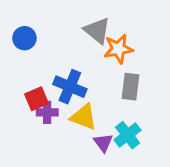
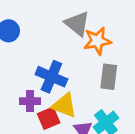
red square: (37, 99) -> (49, 118), moved

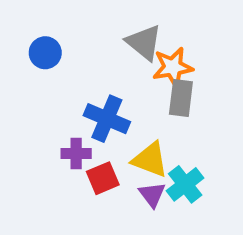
gray rectangle: (109, 77) -> (181, 98), moved
yellow triangle: (64, 105) -> (150, 160), moved

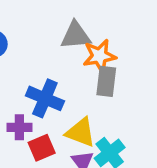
gray triangle: (144, 42) -> (76, 35), turned -44

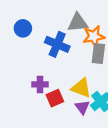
blue cross: (45, 98) -> (57, 44), moved

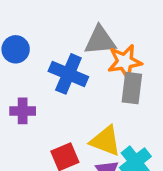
purple cross: (40, 84) -> (23, 111), moved

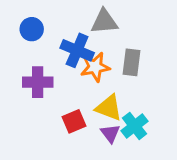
orange star: (125, 62) -> (95, 67), moved
purple cross: (23, 111) -> (38, 82), size x1.4

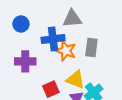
blue cross: (77, 50) -> (53, 39), turned -30
orange star: (95, 67) -> (66, 51), turned 30

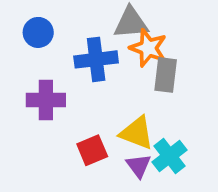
orange star: (66, 51) -> (148, 48), moved

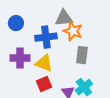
gray rectangle: (166, 75) -> (82, 55), moved
yellow triangle: (137, 133) -> (44, 63), moved

